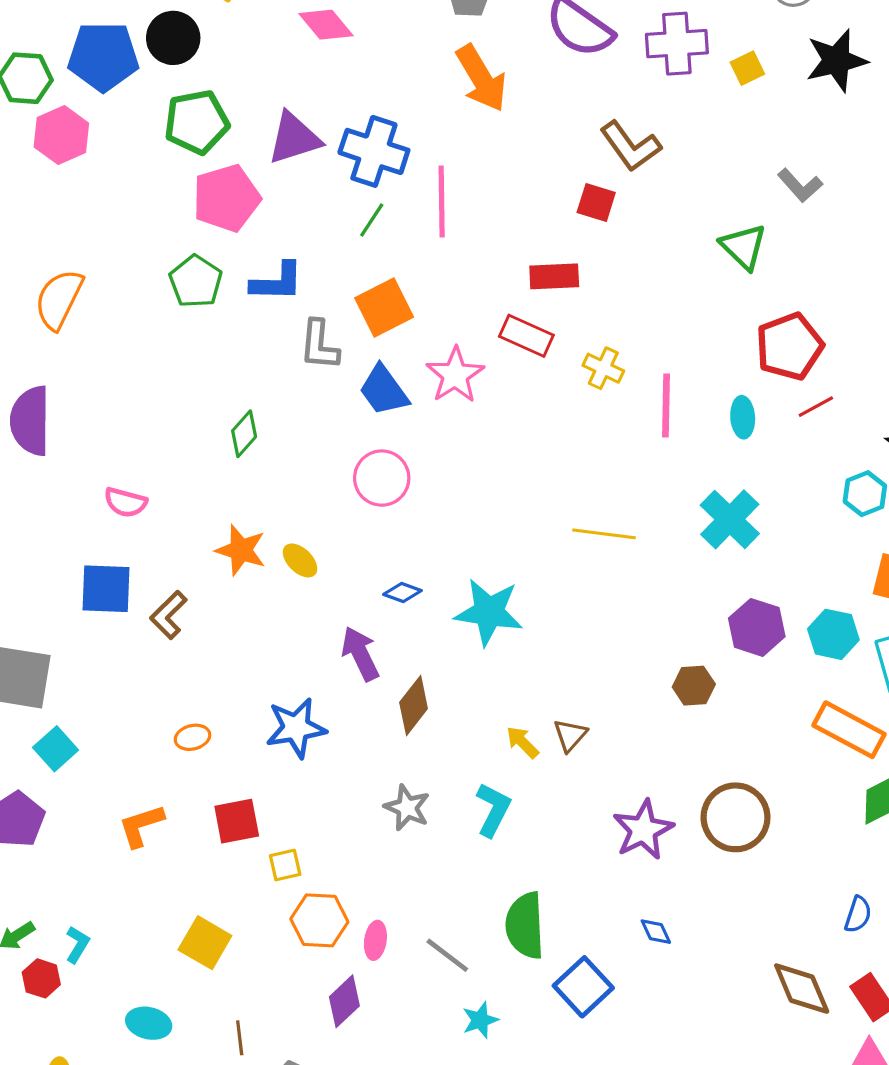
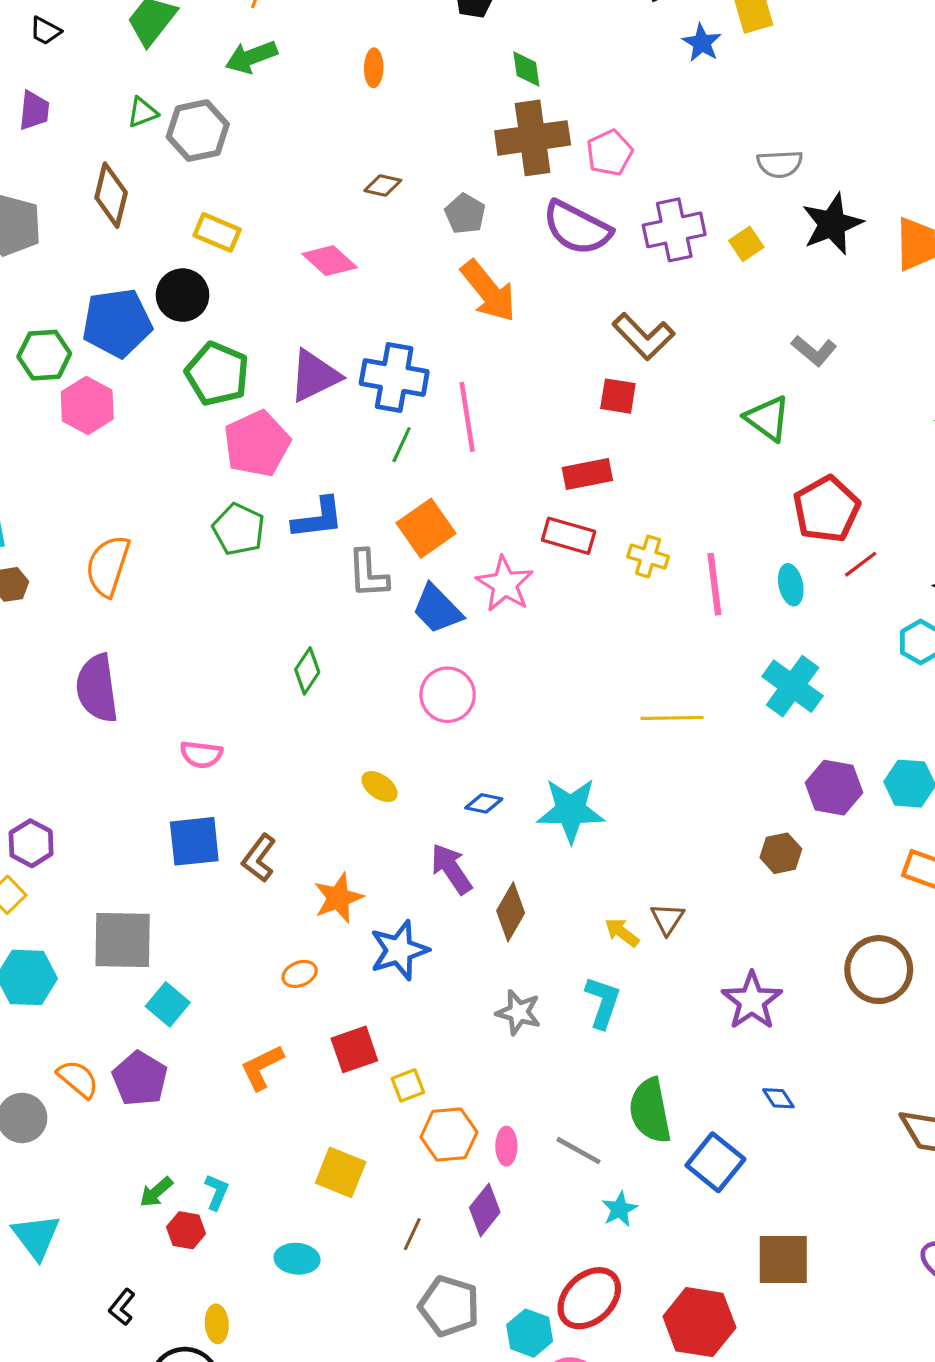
green pentagon: (197, 122) -> (217, 374), turned -30
orange star: (241, 550) -> (338, 898), moved, turned -30
brown circle: (735, 817) -> (879, 970), moved
brown line: (240, 1038) -> (412, 1234), moved, turned 40

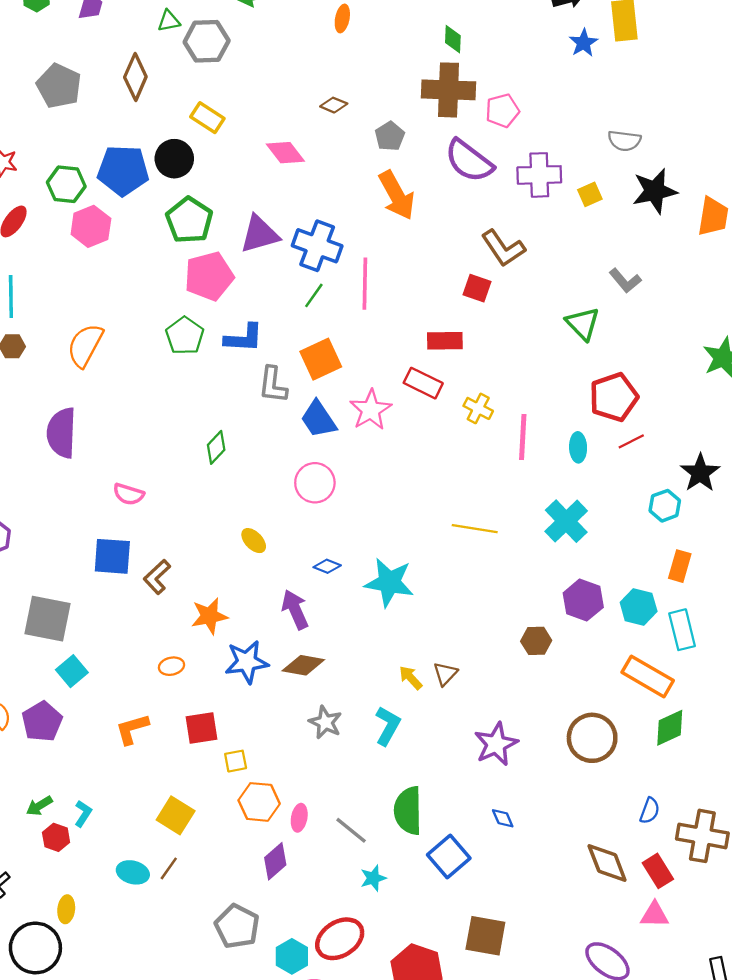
brown diamond: (511, 912) -> (303, 665), moved, turned 60
brown line: (412, 1234) -> (169, 868), moved

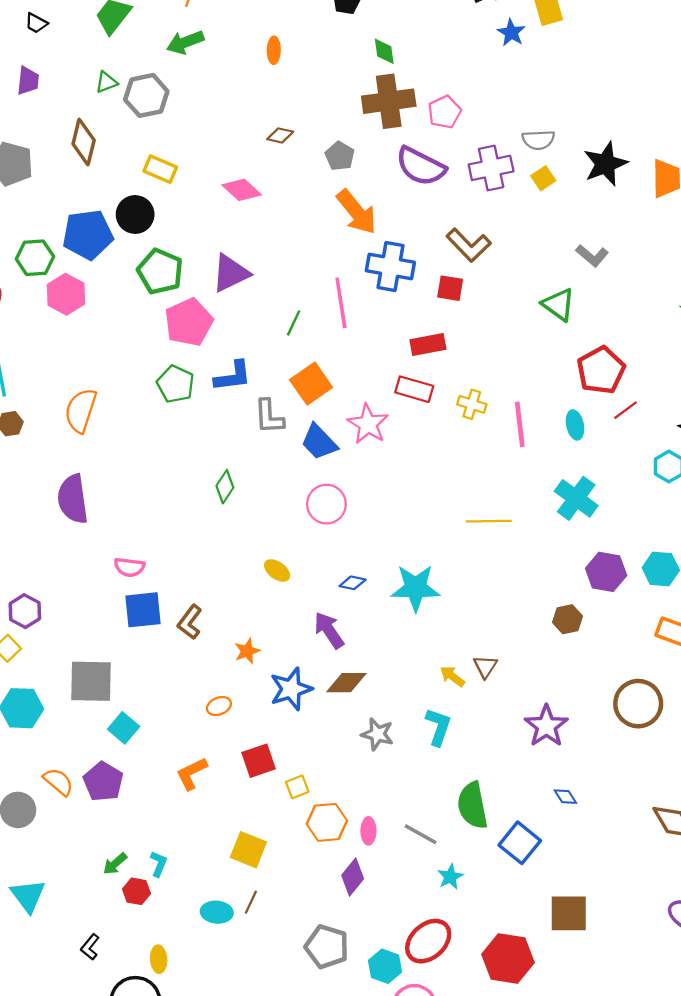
gray semicircle: (624, 141) -> (538, 140), moved
blue cross: (317, 246) -> (390, 266), moved
pink semicircle: (129, 494) -> (129, 567), moved
orange star: (209, 616) -> (247, 651), size x0.7

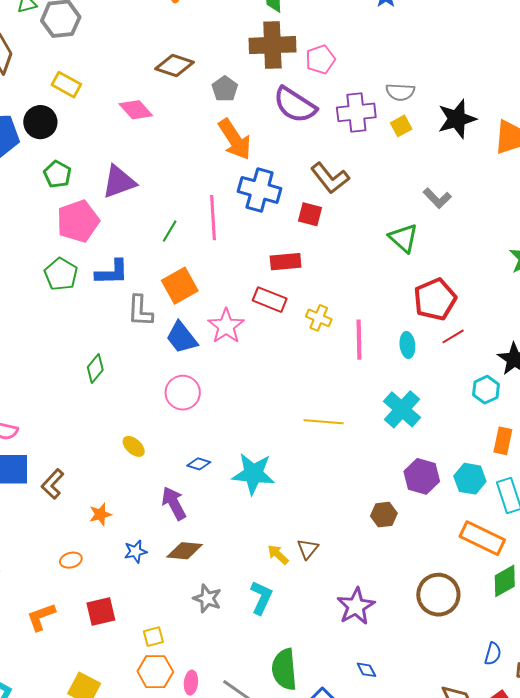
brown diamond: (280, 135) -> (174, 66), size x1.6
green pentagon: (160, 272) -> (57, 174), size x0.7
blue star: (291, 689) -> (136, 551), size x0.6
yellow square: (297, 787) -> (153, 637), moved

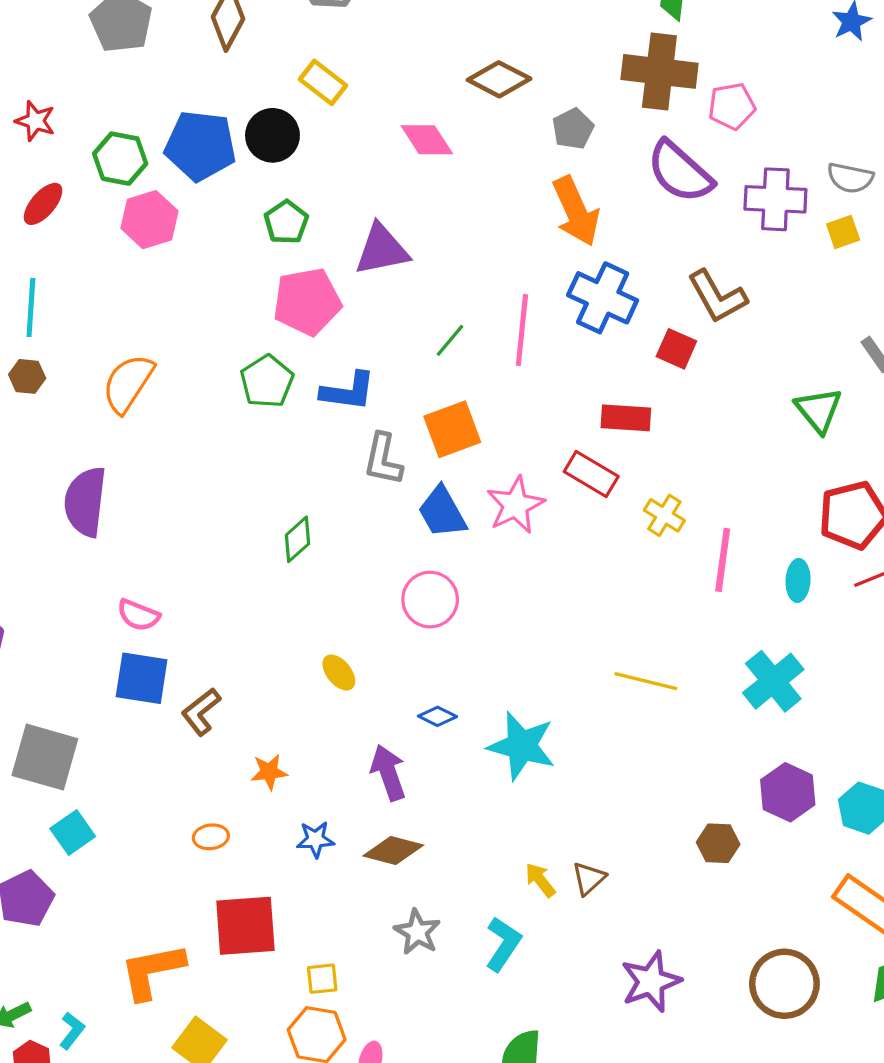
red square: (101, 612) -> (245, 926), size x1.4
orange L-shape: (41, 617) -> (152, 971), moved, size x1.4

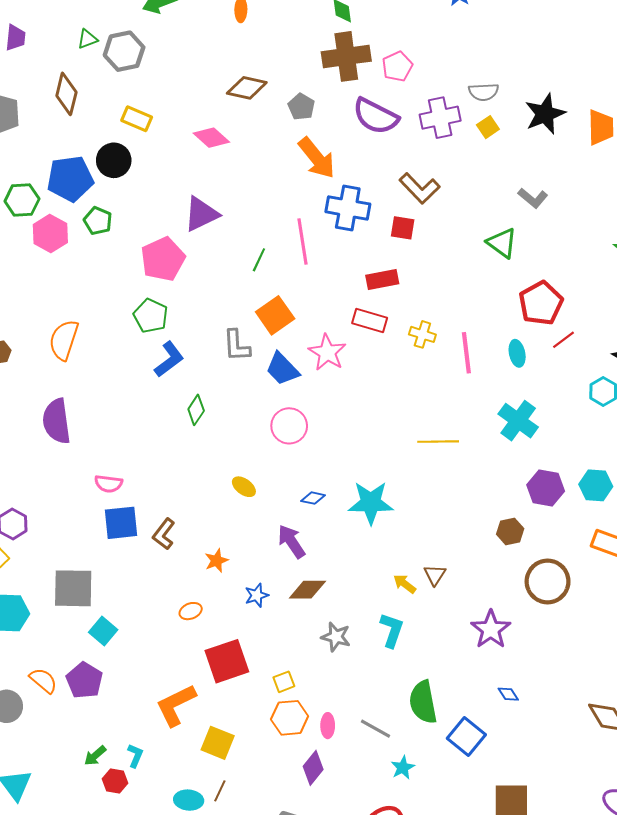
green pentagon: (286, 222) -> (98, 221), moved
blue L-shape: (348, 391) -> (169, 359), moved, turned -30
brown circle: (784, 984) -> (548, 581), moved

